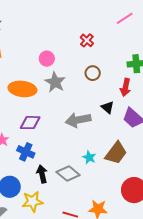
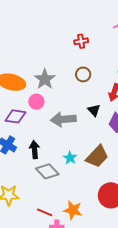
red cross: (87, 40) -> (81, 41), turned 32
pink circle: (47, 59) -> (36, 102), moved
black arrow: (42, 174) -> (34, 150), moved

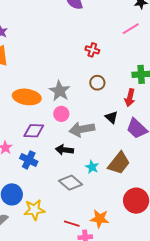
red cross: (81, 41) -> (92, 50), turned 32
pink circle: (36, 102) -> (61, 114), moved
black arrow: (34, 150) -> (64, 150), moved, turned -72

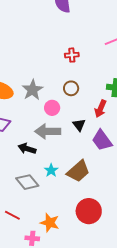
red cross: (92, 50) -> (72, 55), turned -32
pink circle: (61, 114) -> (52, 108), moved
red line: (72, 224) -> (12, 215), moved

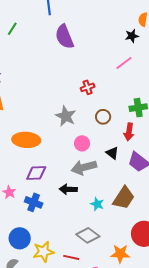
brown circle: (71, 88) -> (103, 117), moved
gray star: (32, 90) -> (66, 116), moved
gray diamond: (27, 182) -> (88, 235), moved
orange star: (50, 223) -> (120, 254), moved

